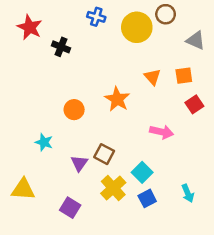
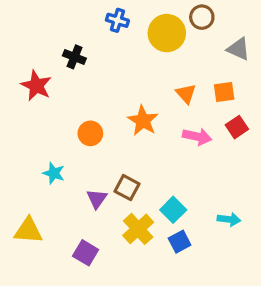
red star: (30, 27) -> (36, 86), moved
pink arrow: (162, 132) -> (197, 137), moved
cyan arrow: (188, 193) -> (229, 219), moved, turned -60

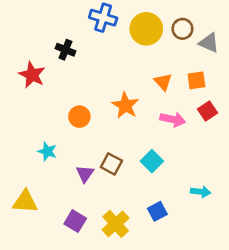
brown circle: (202, 17) -> (182, 29), moved
blue cross: (117, 20) -> (103, 18), size x1.4
cyan square: (173, 210) -> (152, 161), moved
yellow cross: (138, 229) -> (116, 224), moved

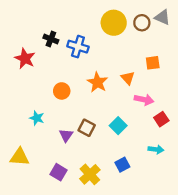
blue cross: (103, 18) -> (78, 47), moved
gray triangle: (209, 43) -> (162, 17), moved
orange triangle: (163, 82) -> (128, 78), moved
red square: (208, 111) -> (161, 119), moved
pink arrow: (173, 119) -> (144, 100), moved

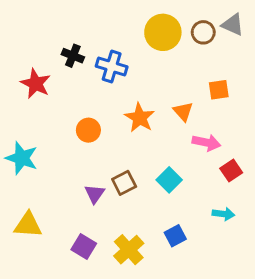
cyan star: (37, 118) -> (22, 158), moved, size x1.5
brown square: (87, 128) -> (124, 183), turned 35

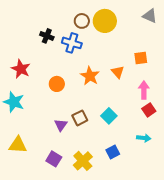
brown circle: (203, 32) -> (82, 21), moved
red star: (36, 84) -> (21, 69), moved
pink arrow: (206, 143) -> (144, 90), moved, turned -102

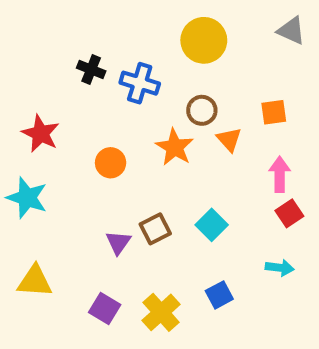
brown circle: (82, 21) -> (202, 110), moved

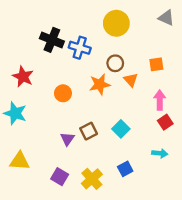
black cross: (91, 69) -> (52, 40), size x1.5
orange star: (175, 147) -> (100, 84), turned 30

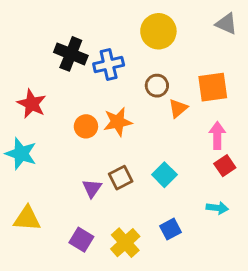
blue cross: (80, 48) -> (109, 64), turned -30
orange square: (156, 64) -> (213, 87), size x1.5
orange triangle: (131, 80) -> (178, 108), turned 32
orange star: (100, 84) -> (118, 122), moved

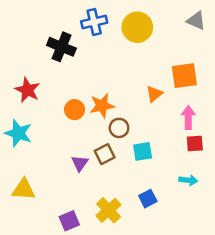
blue cross: (109, 64) -> (94, 22), moved
brown circle: (157, 86) -> (119, 128), moved
red square: (225, 166) -> (195, 144), turned 30
cyan square: (164, 175) -> (143, 151), turned 36
purple square: (81, 240) -> (69, 221), moved, turned 36

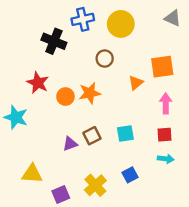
red star: (27, 90) -> (38, 83), moved
brown circle: (119, 128) -> (105, 59), moved
red square: (195, 144) -> (165, 135), moved
purple triangle: (80, 163) -> (70, 144), turned 35
yellow triangle: (24, 189) -> (32, 174), moved

